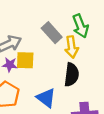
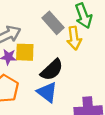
black semicircle: (72, 75) -> (52, 70), moved, turned 40

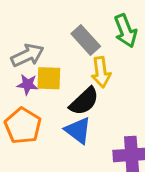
yellow arrow: (74, 38) -> (101, 72), moved

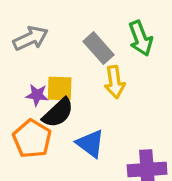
gray arrow: (27, 55) -> (30, 38), moved
black semicircle: (84, 101) -> (58, 113), moved

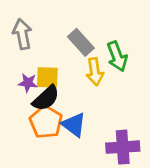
gray arrow: (30, 38) -> (22, 34), turned -76
green arrow: (141, 38) -> (117, 56), moved
orange pentagon: (32, 139) -> (46, 122), moved

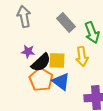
yellow arrow: (95, 72) -> (82, 57), moved
yellow square: (47, 77) -> (57, 61), moved

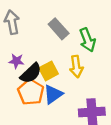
yellow square: (57, 61) -> (49, 71), turned -30
blue triangle: (61, 82) -> (53, 94), turned 48

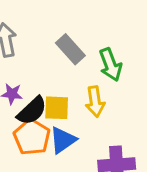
yellow square: (49, 71) -> (57, 108), turned 30

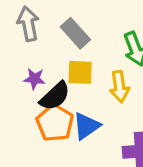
gray rectangle: (70, 49) -> (75, 33), moved
yellow square: (57, 108) -> (80, 72), moved

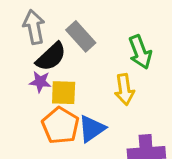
yellow square: (80, 72) -> (64, 93), moved
black semicircle: (55, 96) -> (51, 57), moved

